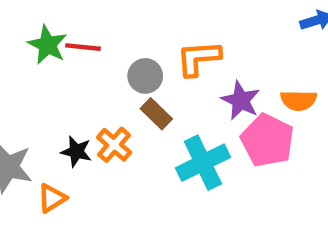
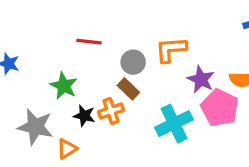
green star: (47, 45) -> (64, 86), moved
brown rectangle: (156, 114) -> (128, 89), moved
orange cross: (114, 145) -> (111, 111), turned 30

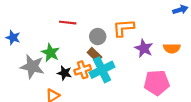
pink pentagon: (220, 108) -> (157, 83), moved, turned -30
cyan cross: (174, 124) -> (102, 70), moved
gray star: (35, 127) -> (32, 67), moved

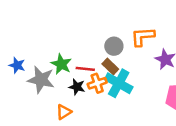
red line: (68, 23) -> (85, 69), moved
blue star: (13, 38) -> (17, 65), moved
cyan cross: (102, 70) -> (119, 83), turned -35

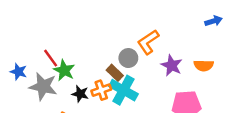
orange L-shape: (143, 37) -> (148, 42), turned -30
gray circle: (114, 46) -> (128, 58), moved
red line: (85, 69) -> (51, 58), moved, turned 48

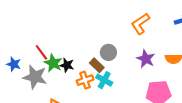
orange L-shape: (148, 42) -> (140, 24), moved
cyan cross: (123, 90) -> (104, 80), size x0.7
black star: (80, 94) -> (67, 65), moved

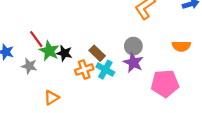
gray circle: (108, 52) -> (133, 46), moved
purple star: (146, 59) -> (133, 63), moved
gray star: (35, 77) -> (29, 66), size x0.6

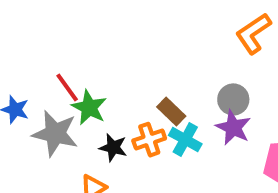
black star: (64, 53) -> (113, 148), moved
gray star: (29, 66) -> (55, 134), size x1.6

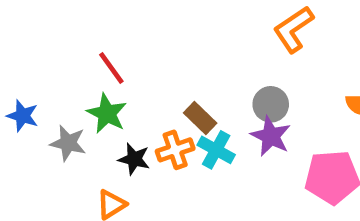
red line: (67, 87) -> (111, 68), moved
gray star: (55, 134) -> (68, 143), size x0.7

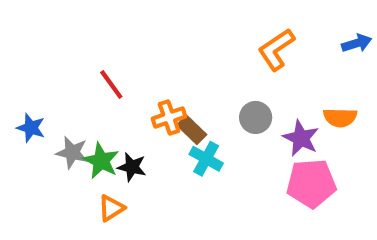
green star: (107, 113) -> (101, 161), moved
purple star: (271, 136) -> (301, 138), moved
orange cross: (175, 150) -> (169, 117), moved

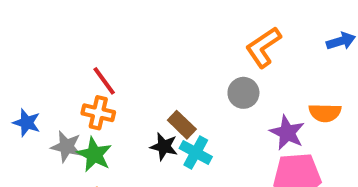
orange cross: (169, 117) -> (98, 113), moved, turned 32
gray circle: (256, 117) -> (243, 93), moved
black star: (132, 167) -> (164, 147), moved

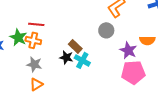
red line: (104, 81) -> (36, 24), turned -49
gray star: (66, 147) -> (34, 64), moved
green star: (94, 155) -> (18, 37), moved

